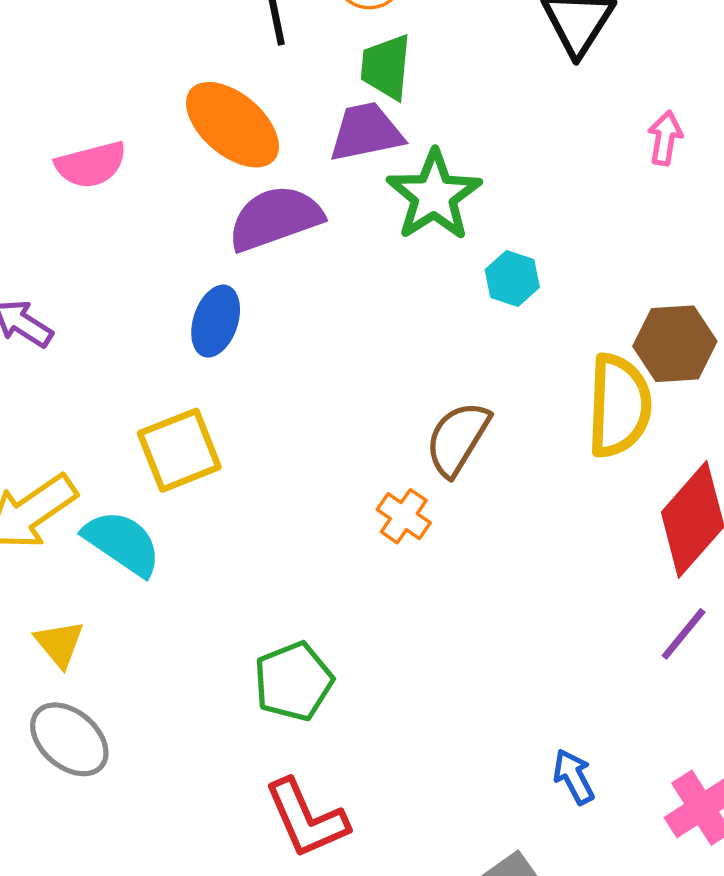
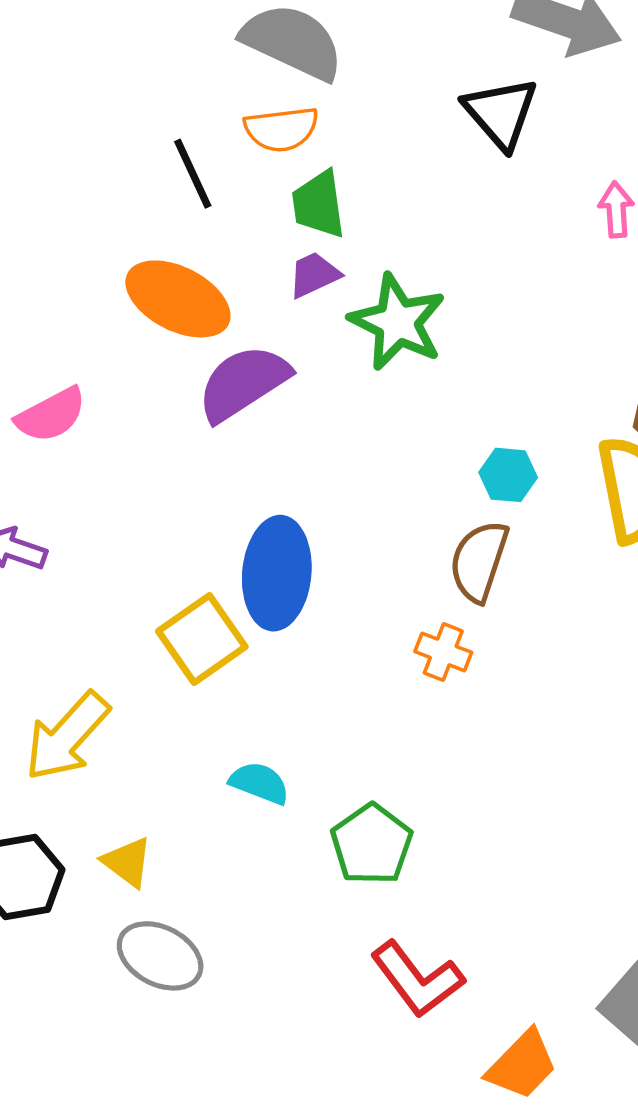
purple trapezoid: (366, 132) -> (314, 275), size x0.7
pink semicircle: (91, 165) -> (51, 415), moved
cyan hexagon: (512, 279) -> (508, 475), moved
blue ellipse: (216, 321) -> (277, 573), moved, size x1.5
cyan semicircle: (122, 543) -> (259, 783), moved, size x0.7

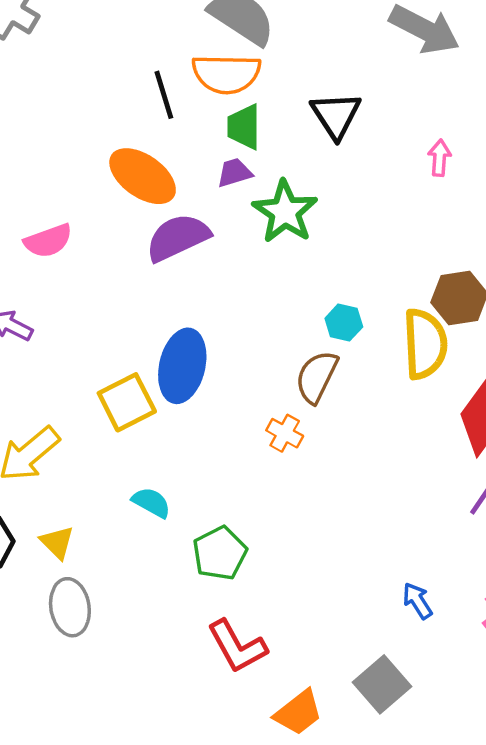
black triangle: (501, 113) -> (336, 115), moved
orange semicircle: (281, 129) -> (226, 74), size x1.4
gray ellipse: (160, 956) -> (70, 607), turned 46

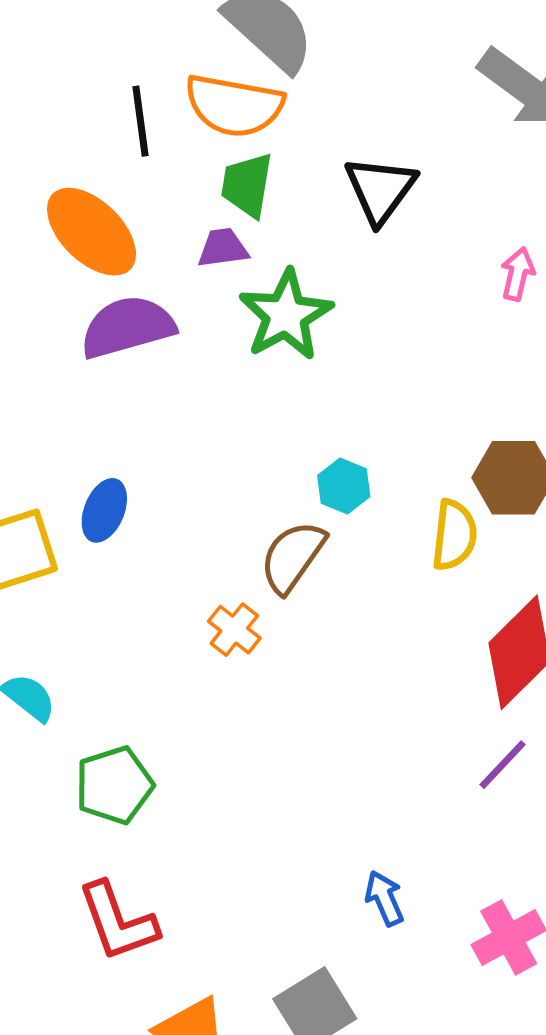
yellow semicircle: (425, 344) -> (454, 535), size x0.7
blue ellipse: (182, 366) -> (104, 510), size x0.6

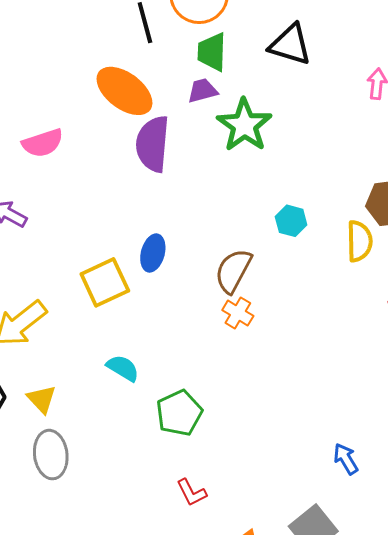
black triangle: (380, 190) -> (290, 45), turned -42
purple semicircle: (128, 327) -> (153, 144), turned -62
brown semicircle: (293, 557) -> (233, 271), moved
red L-shape: (118, 922) -> (192, 492), size x0.6

